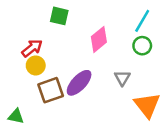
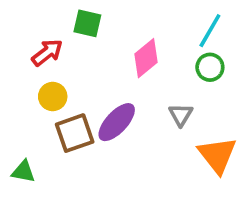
red arrow: (32, 48) -> (47, 53), moved

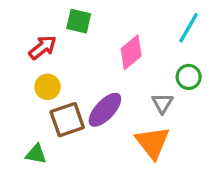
green circle: (210, 67) -> (189, 77), moved
orange triangle: (217, 155) -> (153, 143), moved
green triangle: (23, 171) -> (36, 154), moved

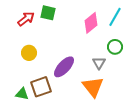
red arrow: (43, 47) -> (26, 19), moved
pink diamond: (131, 52) -> (91, 23), moved
brown square: (67, 120) -> (41, 87), moved

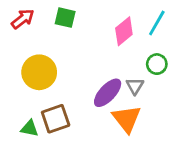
red arrow: (26, 19) -> (23, 19), moved
yellow circle: (29, 53) -> (39, 72), size x1.6
purple ellipse: (64, 67) -> (108, 93), moved

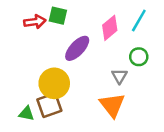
red arrow: (23, 19) -> (35, 22), moved, turned 30
yellow circle: (39, 72) -> (54, 83), moved
purple ellipse: (108, 93) -> (77, 48), moved

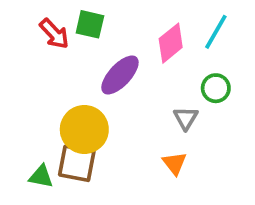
red arrow: (35, 22) -> (54, 34), turned 55
brown square: (49, 105) -> (77, 163), turned 30
orange triangle: (112, 105) -> (174, 163), size x0.6

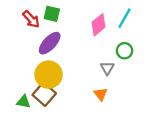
purple ellipse: (120, 75) -> (50, 43), moved
brown square: (77, 163) -> (44, 94), turned 30

